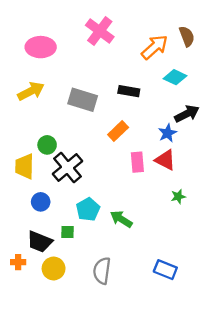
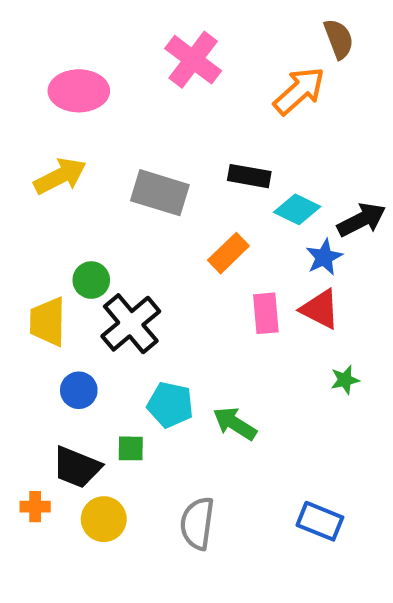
brown semicircle: (187, 36) -> (339, 39), moved
cyan diamond: (175, 77) -> (297, 209), moved
cyan pentagon: (88, 209) -> (170, 405), turned -30

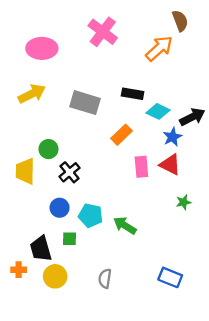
black cross: (131, 324) -> (70, 172), size x0.7
blue circle: (79, 390) -> (60, 208), moved
black trapezoid: (77, 467) -> (41, 249), turned 52
gray semicircle: (197, 523) -> (105, 279), size x0.7

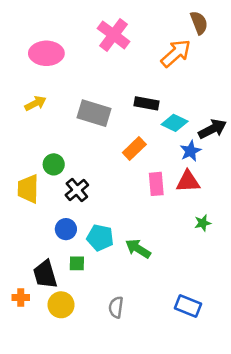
yellow arrow: (32, 94) -> (35, 103), size x0.7
red triangle: (170, 165) -> (188, 181), turned -30

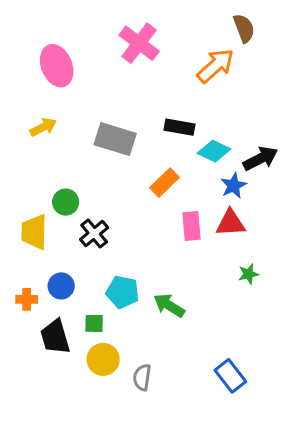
pink ellipse: (46, 53) -> (57, 66), turned 68
blue circle: (66, 229) -> (61, 286), moved
orange cross: (21, 297) -> (27, 299), moved
yellow circle: (61, 305) -> (103, 359), moved
blue rectangle: (188, 306) -> (230, 376), turned 30

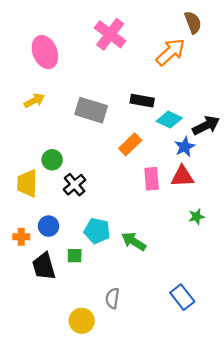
yellow circle: (103, 359) -> (82, 321), moved

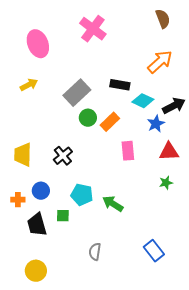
orange arrow: (170, 52) -> (160, 62), moved
gray rectangle: (91, 110) -> (77, 93), turned -60
green circle: (52, 160) -> (88, 118), moved
red triangle: (182, 176) -> (169, 152), moved
yellow circle: (82, 321) -> (36, 271), moved

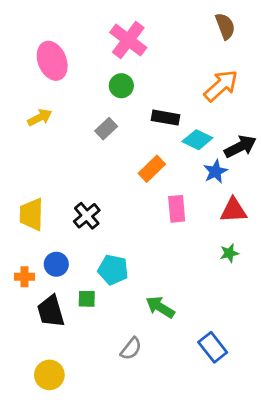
gray rectangle: (77, 93) -> (106, 129), size x0.6
green circle: (88, 118) -> (121, 86), moved
green arrow: (113, 204) -> (160, 307), moved
gray semicircle: (95, 252) -> (131, 349), turned -150

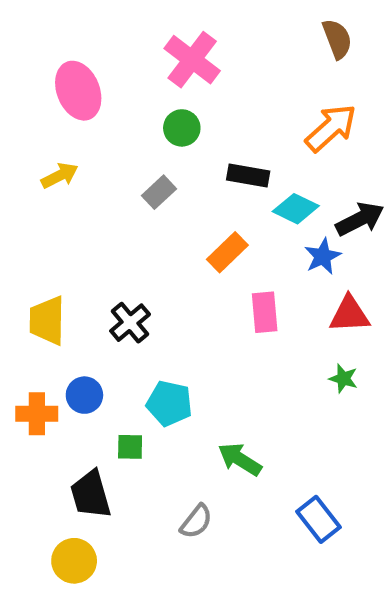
green star: (229, 253) -> (343, 379), turned 30
orange cross: (24, 277) -> (37, 414), size x1.4
black trapezoid: (51, 311) -> (91, 495), moved

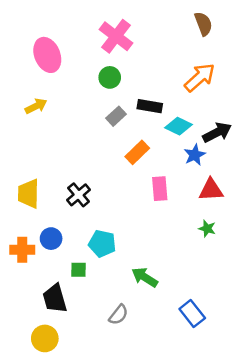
gray rectangle: (159, 192) -> (116, 116), moved

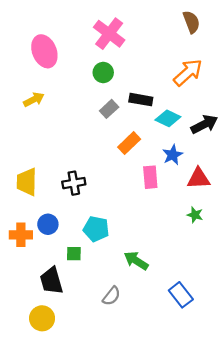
blue star: (195, 155) -> (173, 155), moved
black cross: (79, 195) -> (74, 183), turned 30

